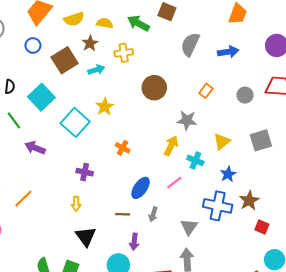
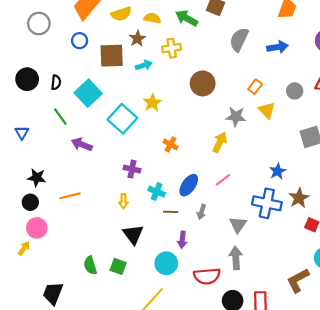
brown square: (65, 60) -> (112, 56), turned 30
yellow triangle: (222, 141) -> (267, 110), moved, turned -36
cyan cross: (195, 160) -> (157, 192), moved
orange line: (23, 198) -> (70, 196), turned 30

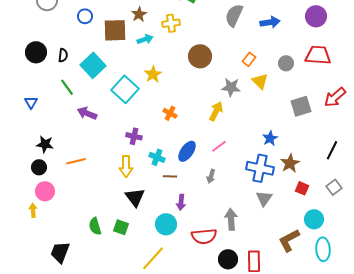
yellow arrow: (123, 201) -> (126, 166), size x1.5
gray arrow: (202, 212) -> (211, 176), moved
gray triangle: (238, 225) -> (264, 198), moved
yellow arrow: (24, 248) -> (33, 210), turned -40

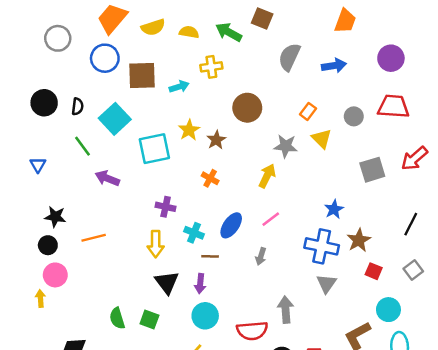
brown star: (139, 14) -> (216, 140), moved
blue circle: (85, 16) -> (105, 58), size x1.5
cyan square: (125, 89) -> (154, 149), turned 36
purple arrow: (181, 202) -> (200, 284), moved

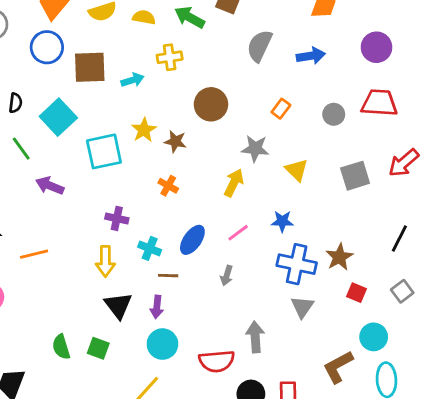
yellow triangle: (322, 139) -> (297, 170), moved
brown star: (216, 140) -> (175, 141), turned -30
blue star: (334, 209) -> (282, 221), moved, turned 30

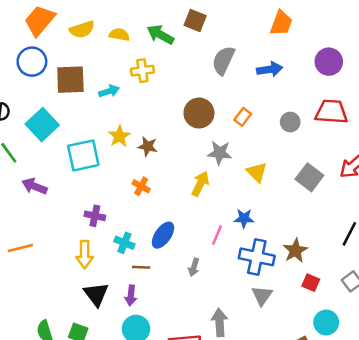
brown circle: (211, 104) -> (199, 113), moved
gray square: (355, 176) -> (309, 177), turned -36
pink line: (238, 233) -> (217, 235), moved, turned -30

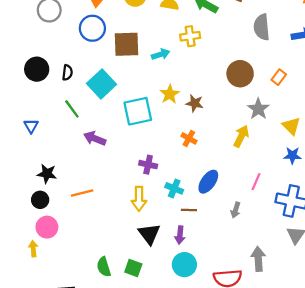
gray semicircle: (223, 60) -> (262, 27), turned -30
gray star: (220, 153) -> (258, 109), turned 30
blue star: (244, 218) -> (292, 156), moved

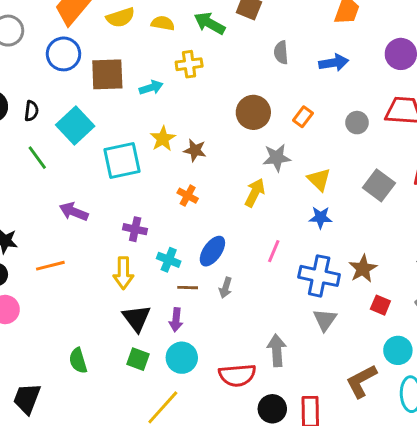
gray semicircle: (262, 27) -> (281, 52), size x0.7
gray star: (258, 109) -> (277, 158), turned 30
purple arrow: (95, 138) -> (74, 212), moved
gray arrow: (236, 210) -> (226, 288), moved
green square: (133, 268) -> (138, 359), moved

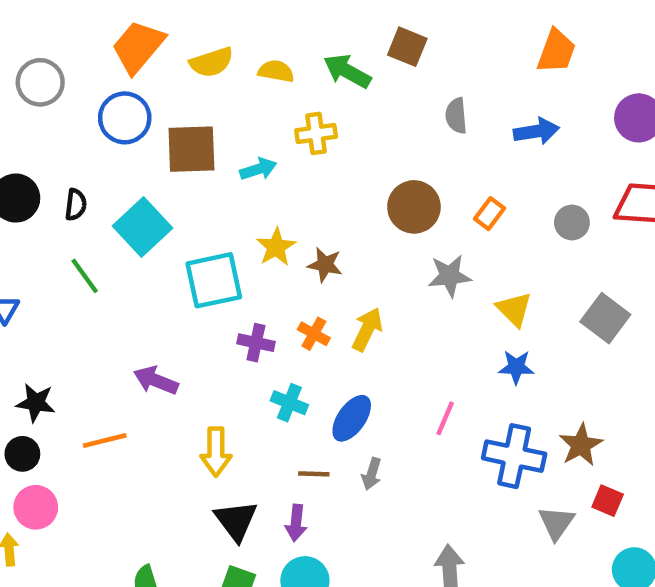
yellow arrow: (255, 193) -> (367, 329), moved
purple arrow: (74, 212) -> (156, 380), moved
purple cross: (135, 229) -> (256, 343), moved
cyan cross: (169, 260) -> (289, 403), moved
gray triangle: (325, 320) -> (556, 523), moved

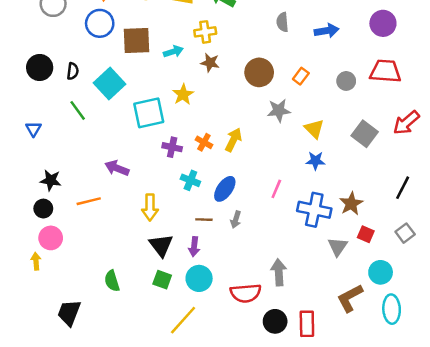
brown star: (325, 265) -> (210, 63), moved

